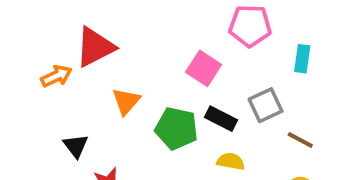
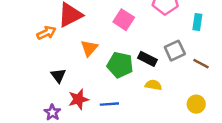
pink square: (204, 68) -> (124, 20), moved
brown line: (300, 140) -> (201, 64), moved

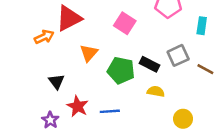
red star: (78, 99) -> (78, 106), turned -30
yellow circle: (196, 104) -> (183, 119), moved

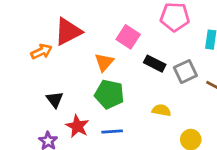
orange triangle: (89, 53) -> (104, 62), moved
black rectangle: (150, 64) -> (155, 64), moved
green pentagon: (121, 70) -> (109, 94), moved

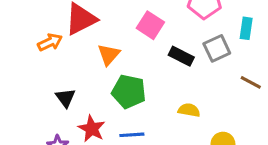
orange triangle: (104, 62) -> (109, 55), moved
gray square: (185, 72) -> (217, 48), moved

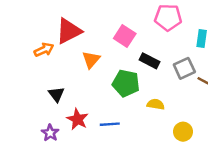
gray square: (217, 48) -> (184, 68), moved
green pentagon: (129, 92) -> (126, 83), moved

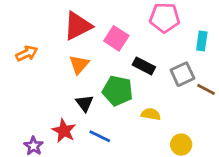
red triangle: (69, 31) -> (78, 26), moved
black triangle: (56, 94) -> (85, 103), moved
blue line: (110, 124) -> (100, 136), turned 30

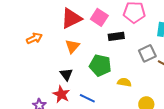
pink square: (116, 38) -> (99, 17), moved
black rectangle: (144, 66) -> (116, 36), moved, turned -35
black triangle: (85, 103) -> (66, 74), moved

